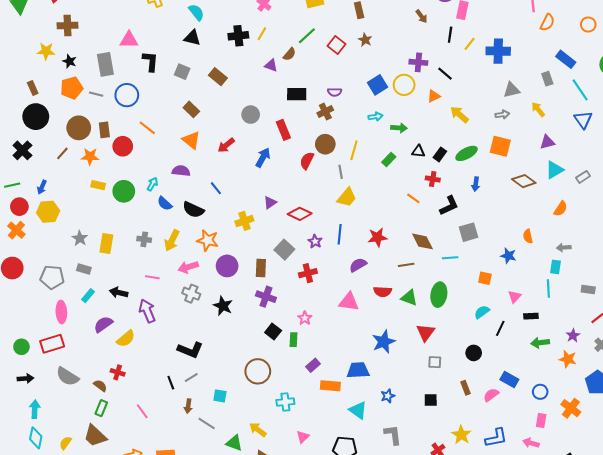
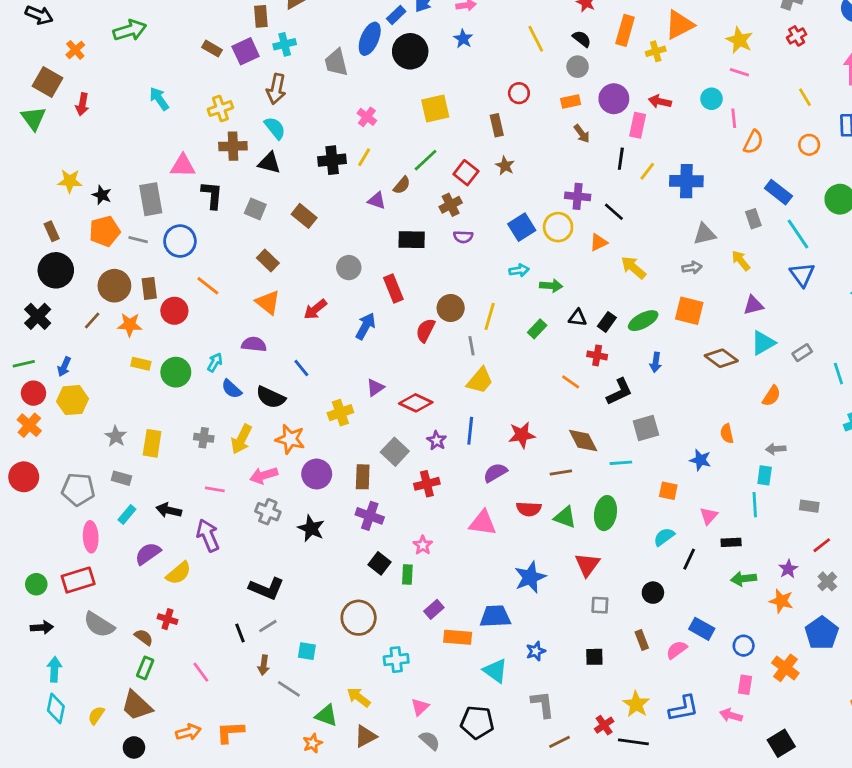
brown cross: (67, 26) -> (233, 146), moved
brown cross: (325, 111) -> (451, 205), moved

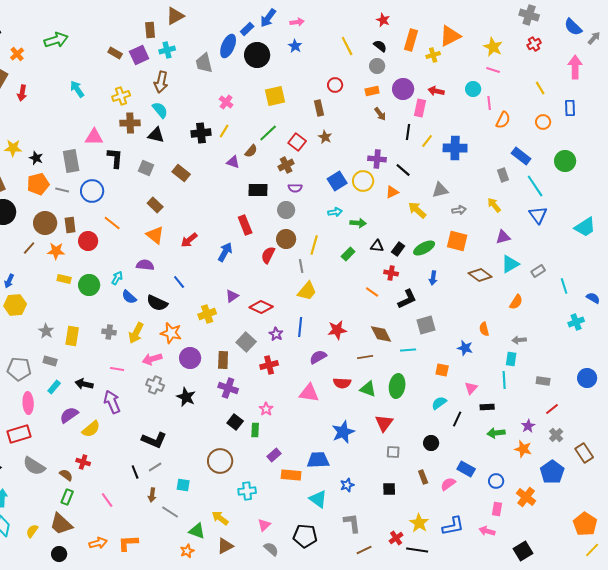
gray triangle: (705, 234) -> (440, 190), moved
gray circle: (349, 268) -> (286, 210), moved

